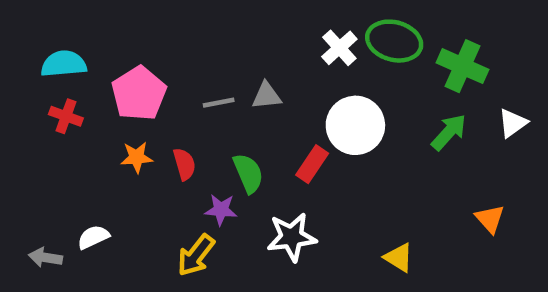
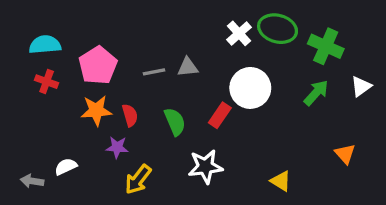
orange star: (137, 157) -> (96, 110), size x1.4
purple star: (221, 210) -> (117, 147), moved

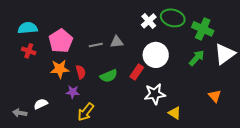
white triangle: (361, 86) -> (225, 54), size x1.6
green semicircle: (175, 122) -> (109, 76), turned 90
white star: (205, 167) -> (155, 94), moved

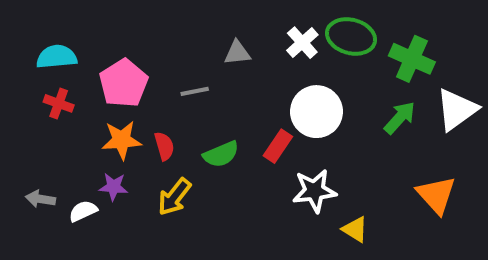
gray triangle: (117, 42) -> (237, 53), moved
purple star: (73, 92) -> (113, 187), moved
orange triangle: (215, 96) -> (436, 195), size x1.5
yellow arrow: (86, 112) -> (174, 197), moved
gray arrow: (20, 113) -> (40, 199), moved

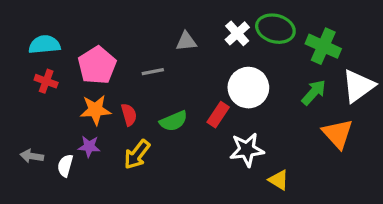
orange triangle: (436, 195) -> (338, 134), moved
white semicircle: (83, 211) -> (65, 166), turned -50

